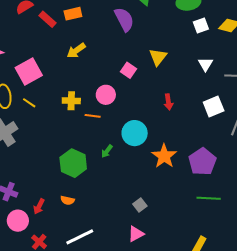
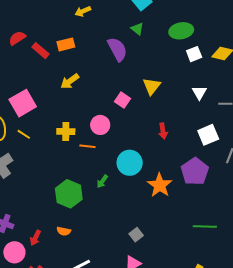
purple pentagon: (202, 162) -> (195, 171), moved

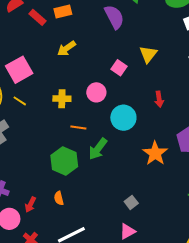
orange line: (87, 146) -> (78, 127), moved
cyan circle: (130, 163) -> (123, 118), moved
green arrow: (102, 181) -> (98, 149), size x1.6
orange semicircle: (64, 231) -> (59, 198), turned 64

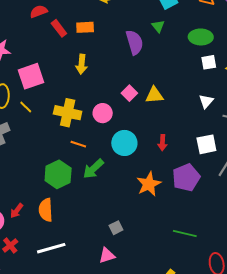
yellow arrow: (66, 48) -> (82, 64), turned -60
yellow triangle: (148, 54) -> (154, 95), moved, turned 36
yellow cross: (62, 99) -> (68, 113), size x1.5
red arrow: (159, 99) -> (162, 143), moved
orange semicircle: (59, 198) -> (46, 210), size x1.6

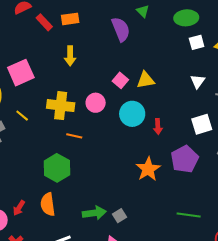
yellow line: (26, 107) -> (22, 116), moved
cyan circle: (124, 143) -> (132, 114), moved
green arrow: (93, 169) -> (94, 213), moved, turned -140

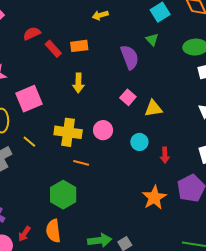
pink square: (120, 80) -> (128, 97), moved
cyan circle: (132, 114) -> (139, 142), size x0.7

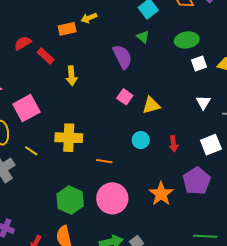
orange rectangle: (79, 46) -> (67, 29), moved
yellow arrow: (78, 83) -> (72, 76), moved
pink circle: (103, 130) -> (112, 198), moved, size x1.6
red arrow: (165, 155) -> (174, 144), moved
orange line: (81, 163) -> (104, 161), moved

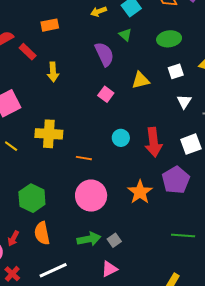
yellow arrow: (89, 18) -> (99, 12), moved
white square: (199, 64) -> (176, 71), moved
yellow triangle: (151, 105) -> (141, 80), moved
red arrow: (174, 144) -> (153, 142), size x1.8
green hexagon: (70, 200) -> (32, 198), moved

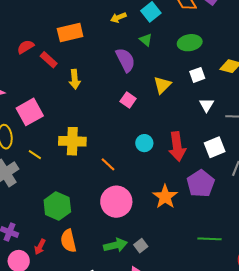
orange rectangle: (50, 25) -> (70, 32), size x1.4
yellow triangle: (141, 80) -> (162, 85), turned -30
orange line: (84, 158) -> (108, 164), turned 35

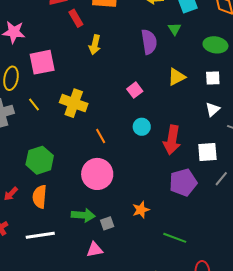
pink square: (128, 100) -> (135, 90), moved
orange star: (165, 197) -> (141, 210), moved, size x0.7

